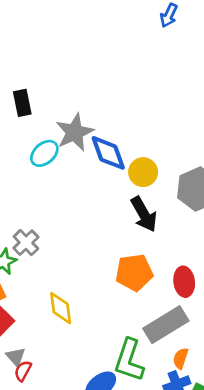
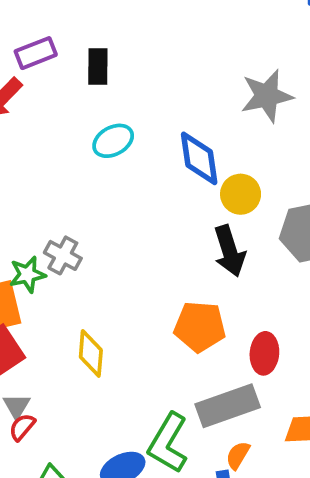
gray star: (75, 132) -> (267, 96), moved
gray cross: (26, 243) -> (63, 255), turned -30

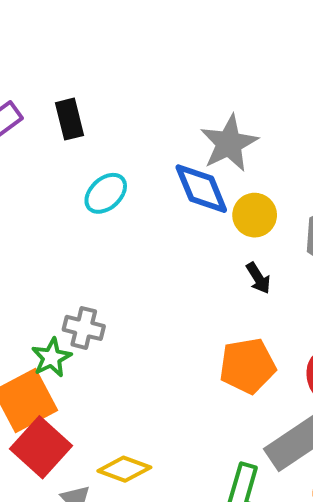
gray star: (267, 96) -> (229, 143), moved
black arrow: (229, 251) -> (258, 278), size x0.6
yellow diamond: (91, 353) -> (124, 469), moved, turned -60

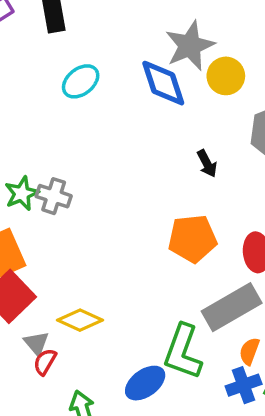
yellow circle: (255, 215) -> (226, 76), moved
green star: (52, 358) -> (22, 193), moved

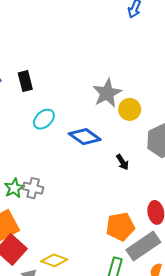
blue diamond: (163, 83) -> (85, 137), moved, turned -32
orange pentagon: (192, 239) -> (120, 227), moved

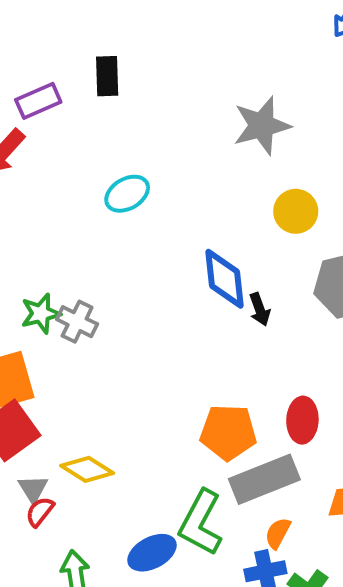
black rectangle: (25, 81) -> (107, 76), moved
gray star: (107, 93) -> (262, 126), moved
blue diamond: (85, 137) -> (225, 279), moved, turned 36

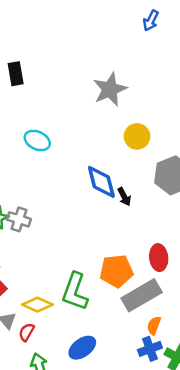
cyan ellipse: (127, 194) -> (37, 141), turned 65
red semicircle: (40, 512) -> (27, 332), moved
green L-shape: (201, 523) -> (75, 292), moved

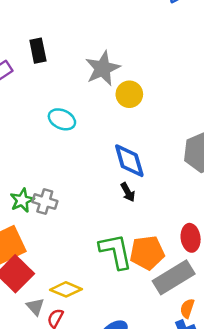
gray star: (110, 89) -> (103, 68), moved
yellow circle: (137, 136) -> (129, 94), moved
black arrow: (124, 197) -> (128, 192), moved
green L-shape: (75, 292) -> (116, 251), moved, turned 150

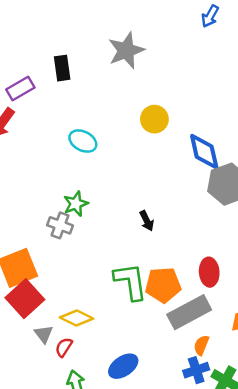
gray star: (103, 68) -> (126, 50), moved
blue diamond: (129, 161) -> (204, 152), moved
green star: (22, 200) -> (76, 204), moved

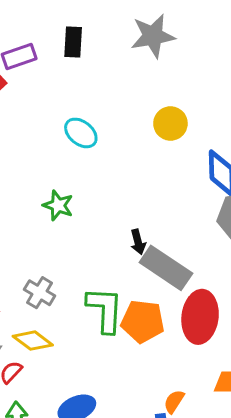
green star: (76, 204) -> (58, 205), turned 30
gray cross: (60, 225) -> (40, 293), moved
red ellipse: (209, 272) -> (200, 317), size x1.5
gray rectangle: (189, 312) -> (166, 268), moved, turned 51

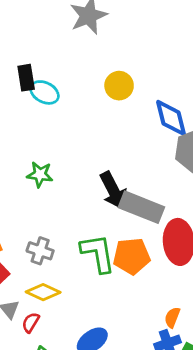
black rectangle: (73, 42) -> (26, 78), moved
cyan ellipse: (81, 133) -> (45, 92), moved
black arrow: (138, 242) -> (113, 191), size x1.8

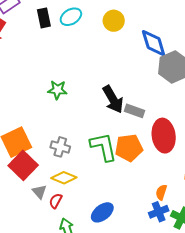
cyan ellipse: (45, 92) -> (71, 17), moved, turned -55
gray rectangle: (141, 207) -> (134, 111), size x0.6

